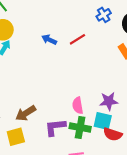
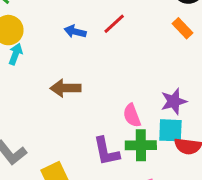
brown arrow: (26, 113) -> (66, 88), moved, turned 42
purple L-shape: (55, 127) -> (106, 151), turned -85

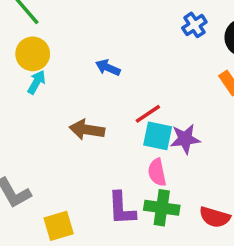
red line: (114, 24) -> (148, 114), moved
purple star: (174, 101) -> (185, 139), moved
cyan square: (170, 130) -> (158, 136), moved

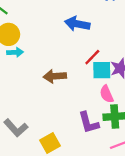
blue arrow: (108, 68) -> (77, 24), moved, size x1.5
cyan arrow: (36, 82) -> (15, 52), turned 70

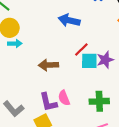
pink semicircle: (107, 94) -> (64, 98), moved
purple L-shape: (89, 123) -> (48, 102), moved

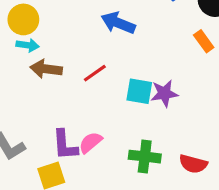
red line: (81, 50) -> (95, 73), moved
brown arrow: (48, 65) -> (46, 69), moved
pink semicircle: (64, 98) -> (90, 142), turned 63

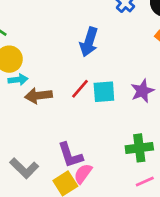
blue arrow: (118, 23) -> (89, 42), turned -80
cyan square: (139, 91) -> (104, 92), moved
pink semicircle: (90, 142) -> (83, 174), moved

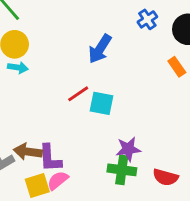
purple star: (142, 91) -> (128, 149), moved
brown arrow: (38, 96) -> (28, 152), moved

